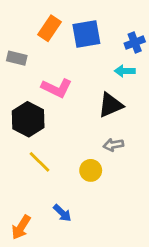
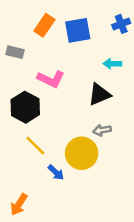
blue cross: (135, 43) -> (121, 24), moved
yellow circle: (91, 170) -> (82, 153), size x1.6
blue arrow: (62, 213) -> (56, 172), moved

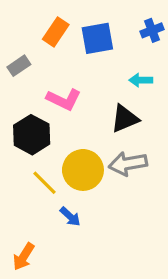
gray rectangle: (15, 52) -> (19, 66), turned -48
gray arrow: (102, 130) -> (128, 164), size x1.6
yellow circle: (82, 153) -> (83, 170), moved

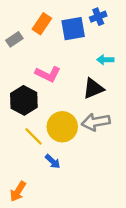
blue cross: (152, 30) -> (98, 17), moved
gray rectangle: (19, 66) -> (14, 39), moved

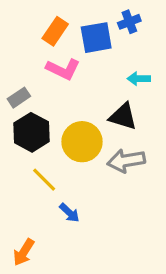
gray rectangle: (14, 39) -> (19, 98), moved
pink L-shape: (48, 74) -> (63, 69), moved
black triangle: (93, 88) -> (123, 116), turned 40
yellow circle: (62, 127) -> (82, 142), moved

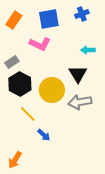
orange rectangle: (55, 31) -> (14, 20), moved
blue square: (96, 38) -> (49, 19), moved
black triangle: (123, 116) -> (78, 74), turned 42

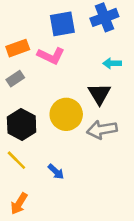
blue cross: (82, 14) -> (104, 17), size x1.5
orange rectangle: (14, 20) -> (18, 48), moved, turned 36
black hexagon: (20, 84) -> (22, 125), moved
yellow line: (28, 114) -> (16, 160), moved

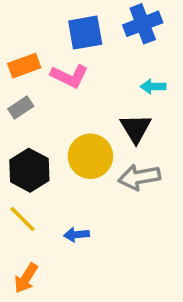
blue arrow: (56, 172) -> (76, 235), turned 132

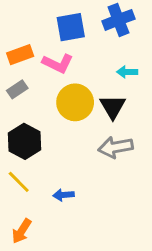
yellow circle: (90, 156) -> (75, 102), moved

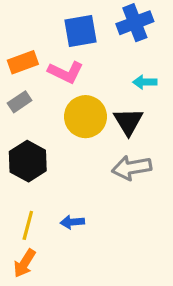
yellow line: (19, 182) -> (28, 225), moved, turned 60

